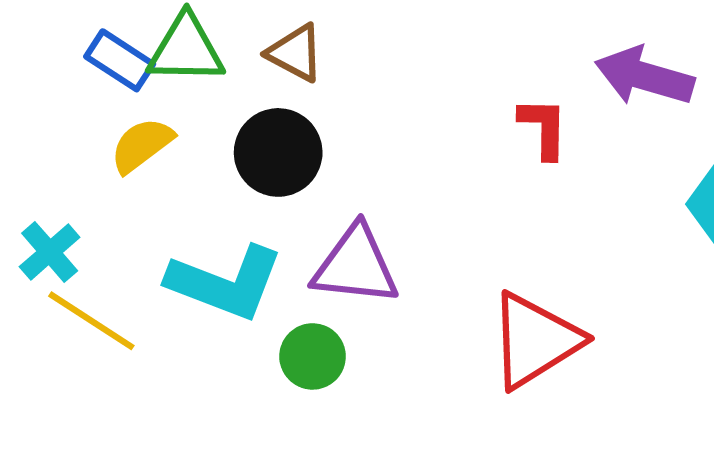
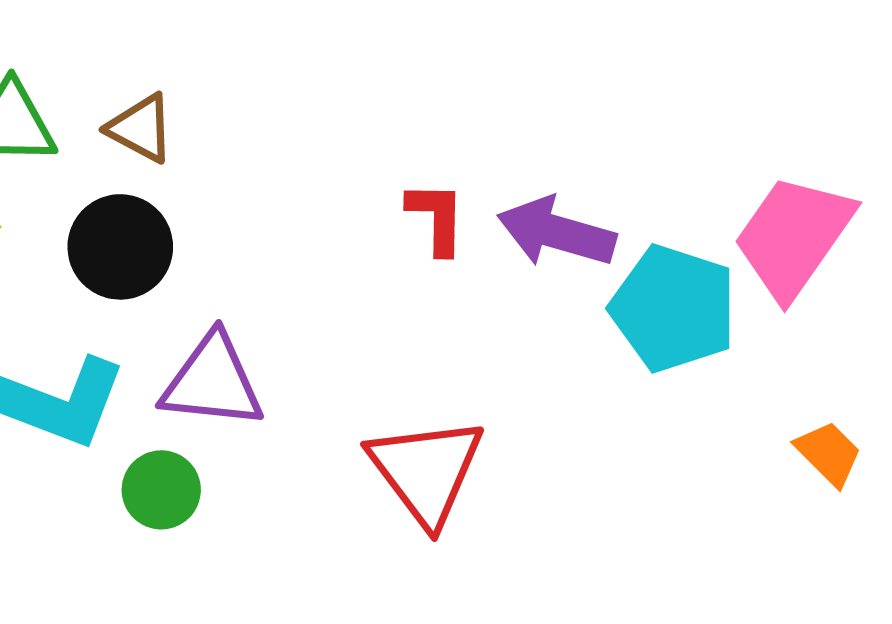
purple arrow: (644, 76) -> (556, 232), moved
red triangle: (535, 340) -> (426, 471), turned -35

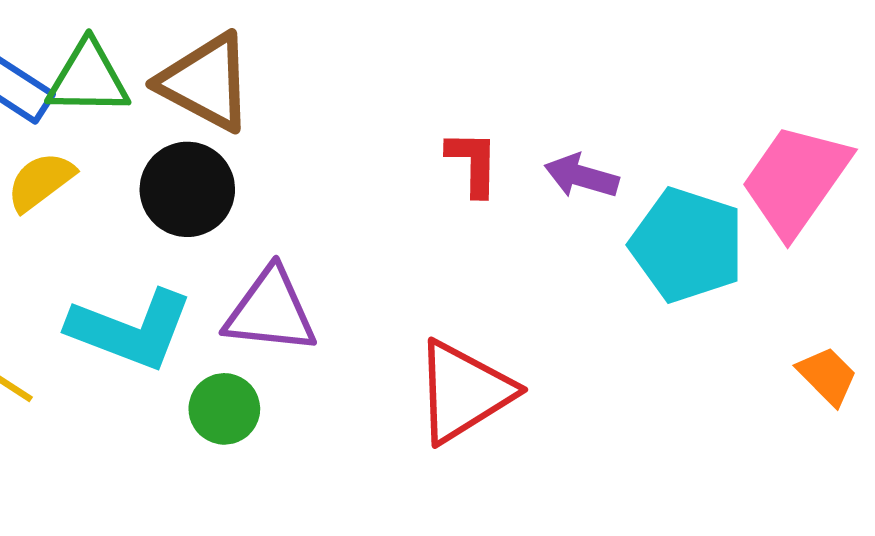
brown triangle: (141, 128) -> (206, 82), size x1.6
purple arrow: (556, 232) -> (581, 176), size x0.7
red triangle: (426, 471) -> (464, 392), turned 35

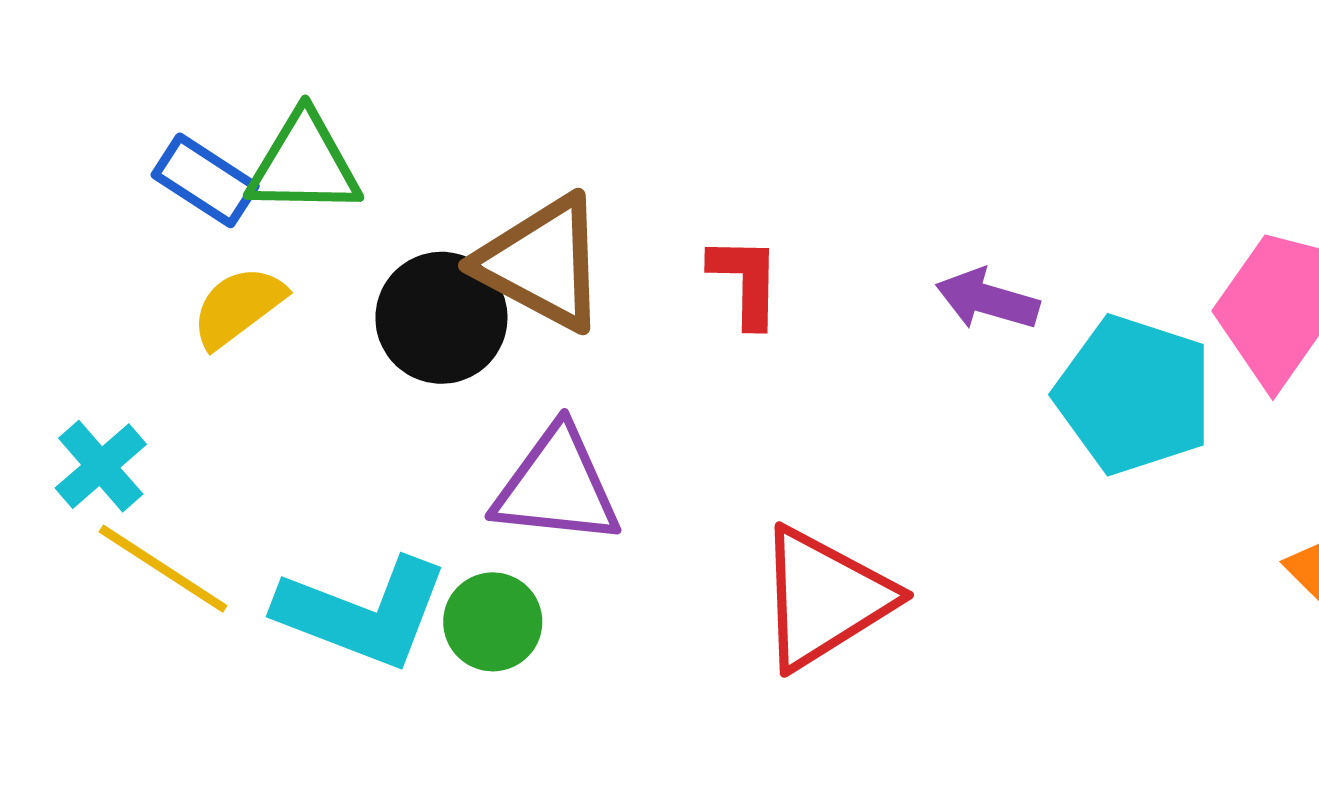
brown triangle: (206, 82) -> (542, 263), moved
red L-shape: (473, 163) -> (746, 281), moved
cyan L-shape: (130, 330) -> (363, 613), moved

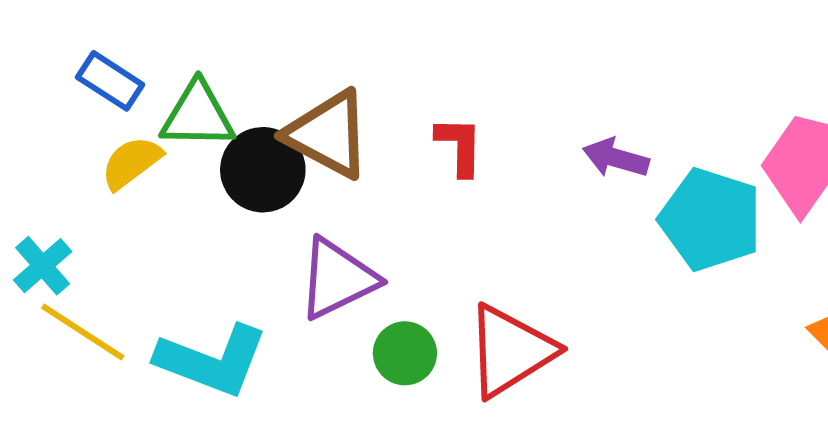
green triangle: (304, 164) -> (198, 115), moved
purple triangle: (557, 486) -> (337, 279), turned -32
green circle: (493, 622) -> (405, 353), moved

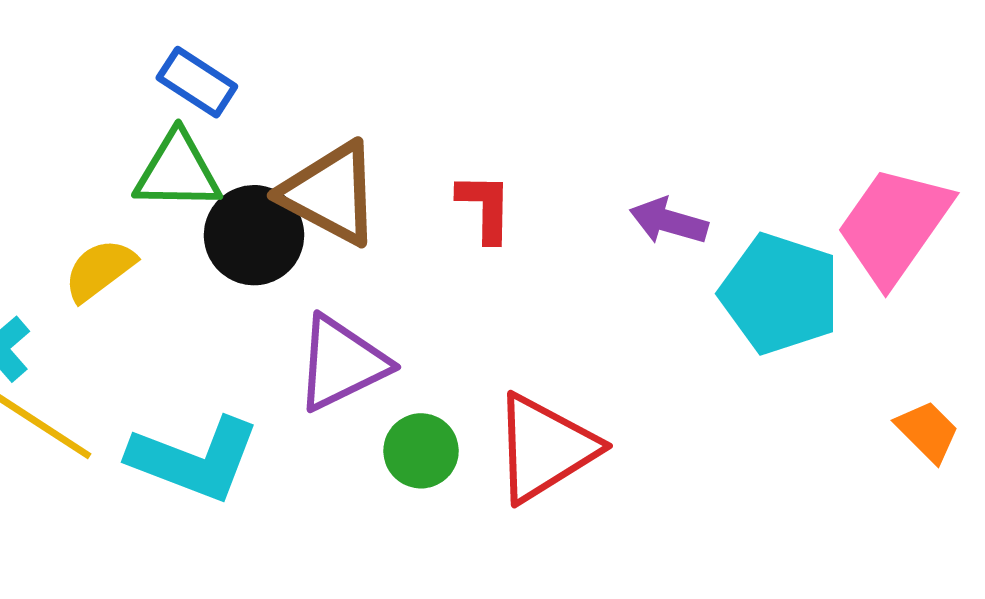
blue rectangle: (110, 81) -> (197, 82), moved
yellow semicircle: (131, 163) -> (100, 270), moved

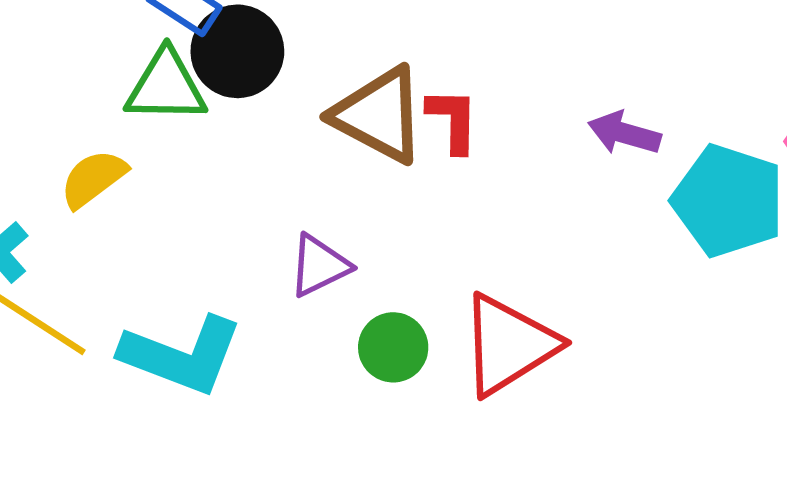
brown triangle: (331, 193) -> (379, 115), moved
black circle: (254, 235) -> (237, 51), moved
purple triangle: (342, 363) -> (319, 266), size x0.7

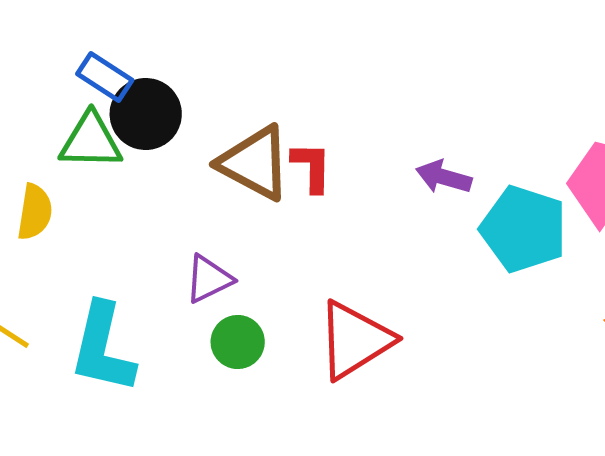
yellow semicircle: (93, 179) -> (35, 212), turned 136
green circle: (393, 347) -> (238, 342), moved
cyan L-shape: (182, 355) -> (103, 348), turned 82

